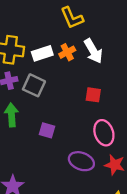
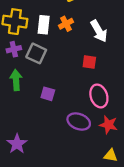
white arrow: (93, 51) -> (99, 31), moved
white rectangle: (42, 53) -> (44, 25), turned -66

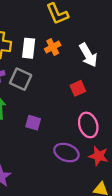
red square: (89, 62) -> (78, 88), turned -32

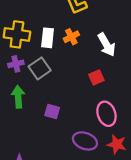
gray square: (21, 79) -> (40, 68), turned 30

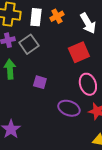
red square: (96, 77) -> (79, 52), size x1.5

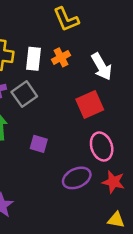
purple ellipse: (69, 108) -> (77, 178), turned -45

